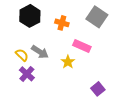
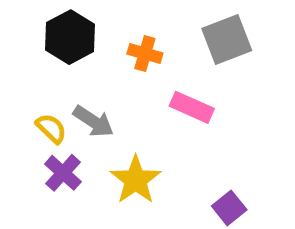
gray square: (97, 17) -> (227, 39), turned 35
yellow star: (68, 62) -> (136, 180), moved, size x1.5

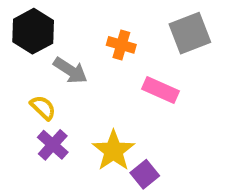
black hexagon: (70, 37) -> (33, 31), moved
gray arrow: (93, 121) -> (70, 70), moved
purple square: (229, 208) -> (145, 174), moved

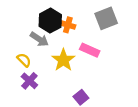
black hexagon: (33, 31) -> (50, 21), moved
yellow star: (113, 151) -> (63, 60), moved

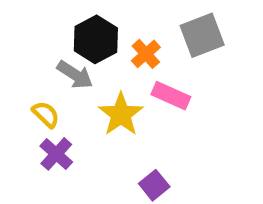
orange cross: (68, 25) -> (146, 54), moved, turned 32

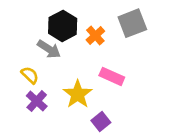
pink rectangle: (171, 96) -> (112, 76), moved
yellow star: (121, 114) -> (78, 94), moved

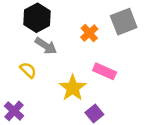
black hexagon: (63, 26) -> (37, 18), moved
purple cross: (37, 101) -> (14, 111), moved

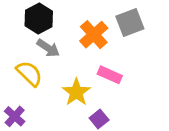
orange cross: (89, 33) -> (94, 35), size x1.5
yellow semicircle: (28, 70) -> (29, 73), size x1.5

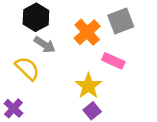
pink rectangle: (110, 75) -> (113, 61), moved
yellow star: (76, 92) -> (88, 86), moved

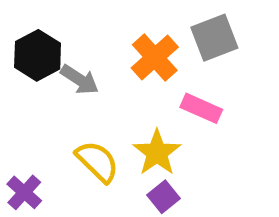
black hexagon: (36, 17) -> (38, 55), moved
yellow semicircle: (27, 68) -> (97, 161), moved

